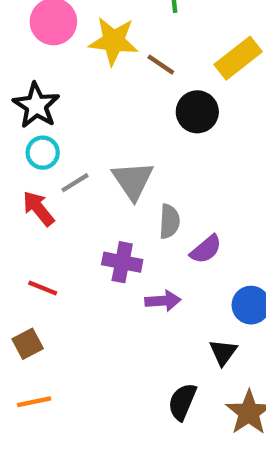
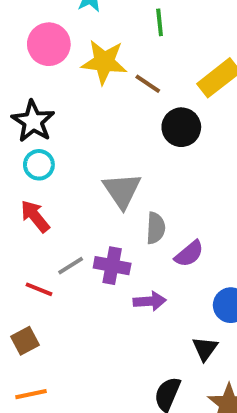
gray line: (75, 183) -> (71, 266), moved

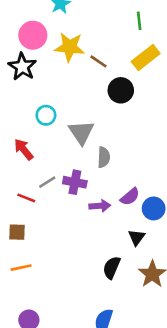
green line: (160, 22) -> (139, 21), moved
black star: (33, 121) -> (22, 67), moved
cyan circle: (39, 165) -> (46, 115), moved
purple semicircle: (189, 254) -> (130, 197), moved
brown square: (25, 341) -> (17, 232), turned 30

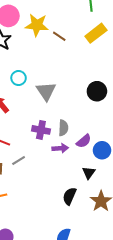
black circle: (121, 90) -> (97, 91), moved
gray semicircle: (104, 157) -> (63, 128), moved
gray line: (47, 182) -> (19, 160), moved

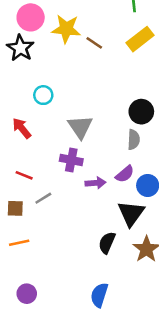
gray triangle: (46, 91) -> (80, 127), moved
gray semicircle: (63, 128) -> (134, 140), moved
black triangle: (89, 173) -> (131, 213), size x1.6

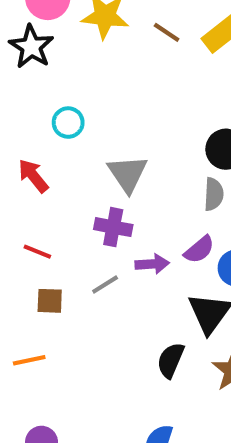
brown line: (94, 43) -> (167, 32), moved
gray line: (43, 198) -> (105, 284), moved
brown square: (15, 208) -> (50, 301), moved

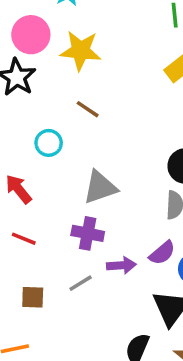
brown line: (167, 32) -> (88, 109), moved
gray triangle: (128, 174) -> (100, 187), turned 45
red line: (37, 252) -> (24, 239), moved

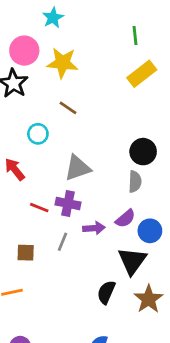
red line: (24, 239) -> (39, 208), moved
gray line: (81, 283) -> (63, 242), turned -36

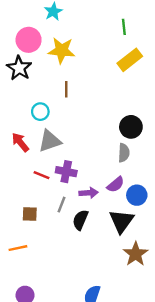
brown line: (68, 108) -> (66, 89), turned 56
gray triangle: (78, 168) -> (50, 141), moved
black semicircle: (106, 292) -> (80, 220), moved

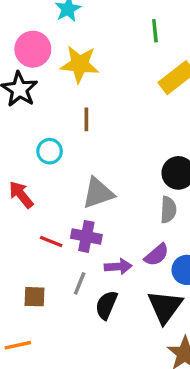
green line: (124, 27) -> (155, 31), moved
gray triangle: (50, 141) -> (98, 193), moved

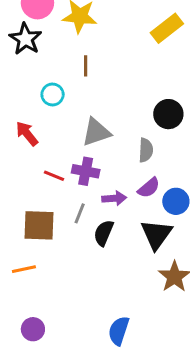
gray semicircle: (168, 210) -> (146, 150), moved
brown square: (34, 297) -> (39, 225), size x1.6

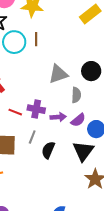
cyan circle: (53, 95) -> (14, 42), moved, size x1.5
gray triangle: (96, 132) -> (58, 74), moved
purple arrow: (114, 198) -> (58, 117), moved

